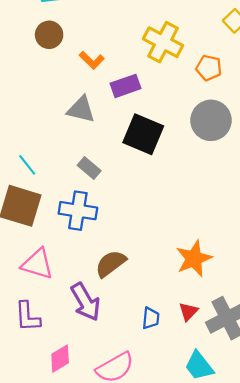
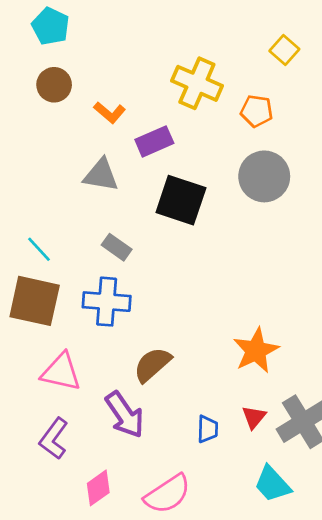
purple L-shape: (28, 317) -> (54, 439), turned 44

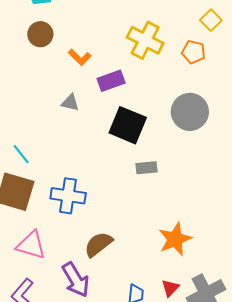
orange pentagon: (257, 111) -> (193, 52), moved
gray triangle: (101, 175) -> (70, 103), size x0.7
gray rectangle: (117, 247) -> (146, 168), moved, turned -45

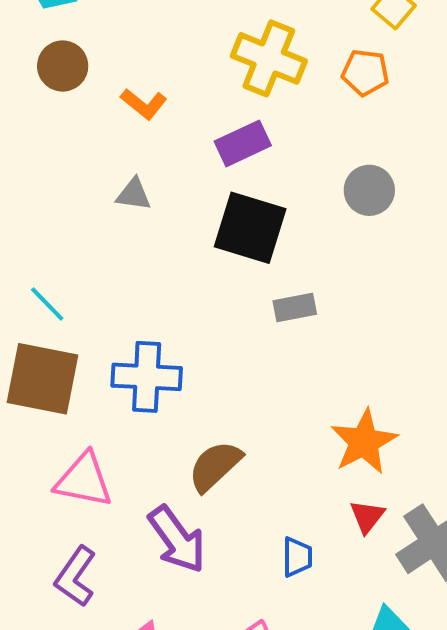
purple rectangle: (111, 81) -> (243, 143), moved
gray circle: (190, 112) -> (369, 190), size x0.7
red triangle: (170, 288) -> (367, 516), moved

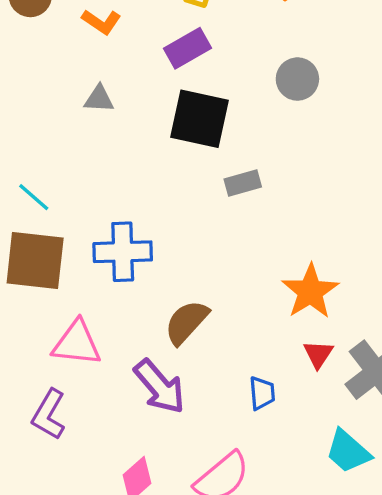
purple L-shape: (75, 577) -> (49, 414), moved

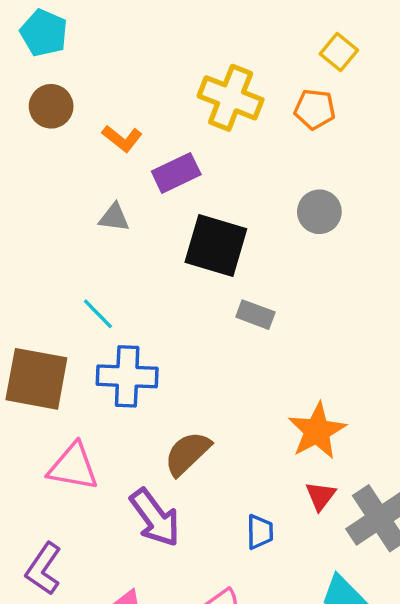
purple rectangle: (188, 48) -> (176, 173), moved
gray rectangle: (243, 183) -> (255, 315), turned 32
cyan line: (34, 197) -> (98, 314), moved
purple L-shape: (49, 414) -> (43, 569), moved

